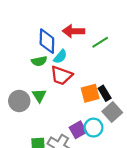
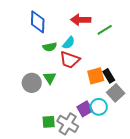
blue diamond: (47, 41) -> (38, 22), moved

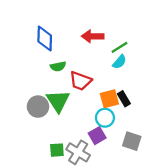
cyan semicircle: (69, 43) -> (119, 62), moved
green triangle: (50, 78) -> (58, 101), size x1.6
gray square: (116, 93) -> (132, 141), moved, turned -30
cyan circle: (99, 107) -> (105, 118), moved

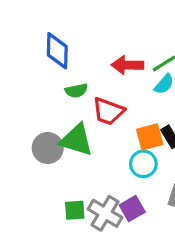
red arrow: (93, 36) -> (127, 65), moved
green triangle: (58, 101) -> (76, 140), turned -40
purple square: (97, 136) -> (132, 209), moved

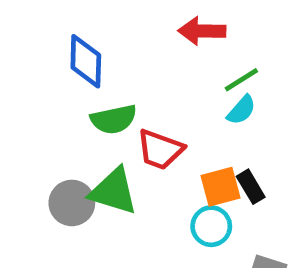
red arrow: (127, 65) -> (202, 31), moved
green semicircle: (76, 91) -> (114, 119), size x1.4

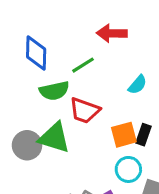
green line: (241, 80) -> (83, 65), moved
black rectangle: (251, 187) -> (144, 135), turned 50
cyan circle: (211, 226) -> (128, 169), moved

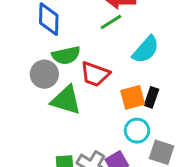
green line: (83, 65) -> (111, 22), moved
cyan semicircle: (137, 85) -> (146, 50), size x1.5
gray circle: (27, 145) -> (44, 74), moved

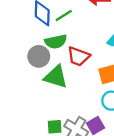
green line: (111, 22) -> (64, 16), moved

